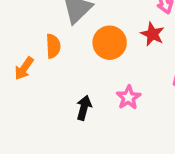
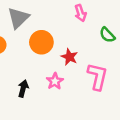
red star: (152, 34) -> (69, 57), moved

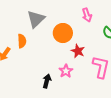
orange circle: (41, 42) -> (63, 33), moved
black arrow: (23, 89) -> (47, 81), moved

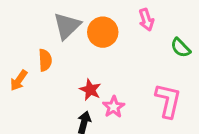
orange circle: (63, 33) -> (103, 32), moved
red star: (78, 51) -> (90, 90), moved

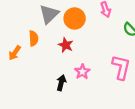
red star: (90, 90) -> (66, 45), moved

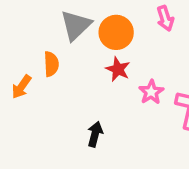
red star: (66, 45) -> (118, 69), moved
pink star: (82, 72) -> (151, 92), moved

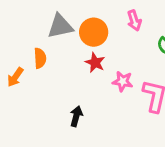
gray triangle: (76, 25) -> (60, 26), turned 32
pink star: (151, 92) -> (123, 81), turned -30

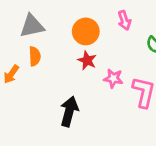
gray triangle: (60, 26) -> (32, 26), moved
black arrow: (76, 116) -> (69, 111), size x1.5

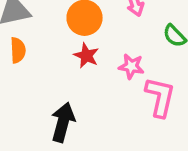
pink star: (113, 78) -> (131, 66), moved

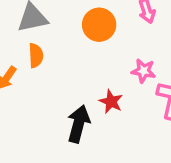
red star: (86, 56) -> (111, 102), moved

